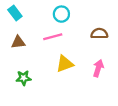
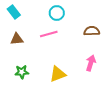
yellow triangle: (65, 64) -> (58, 74), moved

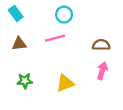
brown semicircle: (92, 31) -> (101, 45), moved

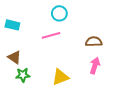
cyan rectangle: (16, 13) -> (12, 25), moved, turned -40
brown triangle: (19, 44) -> (14, 57), moved, turned 40

